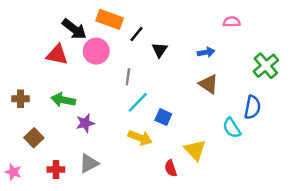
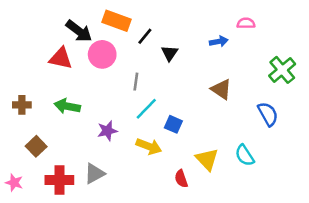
blue arrow: (206, 52) -> (219, 41), moved
blue semicircle: (252, 107) -> (268, 114), turned -40
purple star: (85, 123) -> (107, 131), moved
cyan semicircle: (232, 128) -> (245, 155), moved
red cross: (56, 169) -> (59, 180), size x1.5

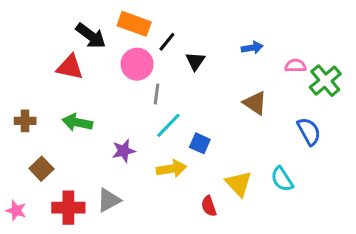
pink semicircle: (246, 23) -> (295, 66), moved
pink circle: (102, 54) -> (137, 64), moved
yellow arrow: (149, 146) -> (171, 169), turned -30

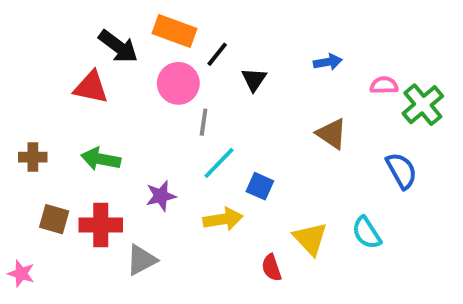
brown square: (41, 169) -> (54, 219), turned -30
red cross: (68, 208) -> (101, 225), moved

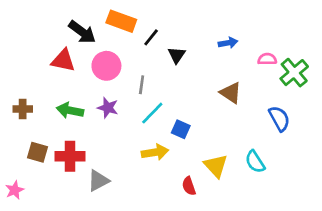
pink circle: (178, 83) -> (106, 66), moved
purple star: (161, 196) -> (108, 108), moved, turned 30
pink star: (21, 274) -> (15, 190), turned 30

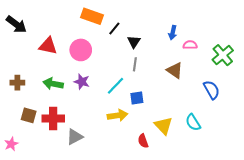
black arrow: (82, 32) -> (16, 24), moved
blue arrow: (228, 43) -> (173, 33), turned 112
pink semicircle: (267, 59) -> (190, 45), moved
gray line: (142, 85) -> (135, 64), moved
blue square: (181, 129) -> (137, 98), turned -32

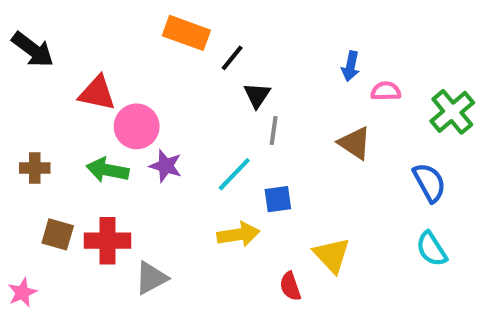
black triangle: (134, 42) -> (257, 95), moved
pink circle: (81, 50) -> (137, 126), moved
cyan semicircle: (193, 123) -> (432, 249), moved

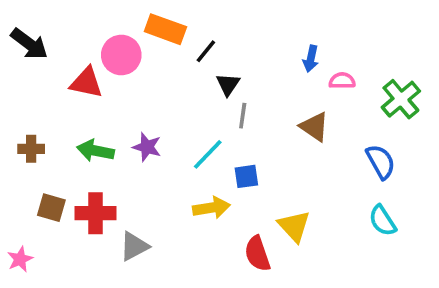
pink circle: (137, 126) -> (121, 55), moved
red semicircle: (290, 286) -> (257, 254), size x1.4

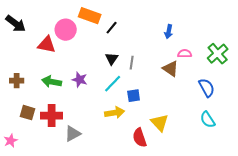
pink semicircle: (342, 81) -> (185, 54), moved
black triangle: (228, 84) -> (112, 59), moved

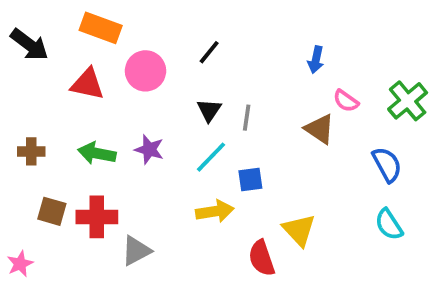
orange rectangle: (90, 16) -> (101, 28), moved
pink circle: (66, 30) -> (145, 71), moved
pink semicircle: (185, 54) -> (346, 101), turned -144

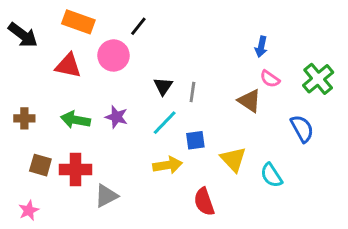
black line: (209, 52) -> (138, 26), moved
blue arrow: (316, 60) -> (261, 47), moved
cyan semicircle: (389, 224) -> (271, 175), moved
yellow triangle: (299, 230) -> (233, 159), moved
pink star: (20, 264) -> (29, 210), moved

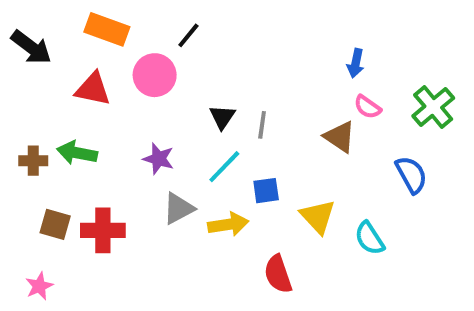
green arrow: (75, 120) -> (77, 153), moved
gray triangle: (106, 196) -> (178, 208), moved

